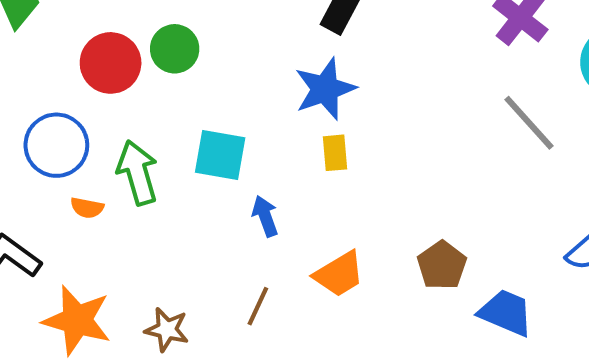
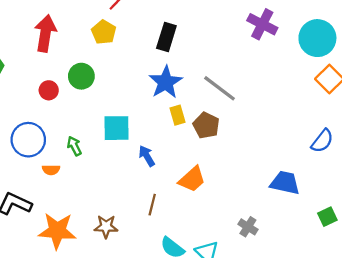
red circle: (111, 63) -> (49, 90), size x0.6
gray line: (529, 123) -> (219, 88), moved
green arrow: (137, 173) -> (74, 146), size x0.6
brown pentagon: (442, 265) -> (206, 125), moved

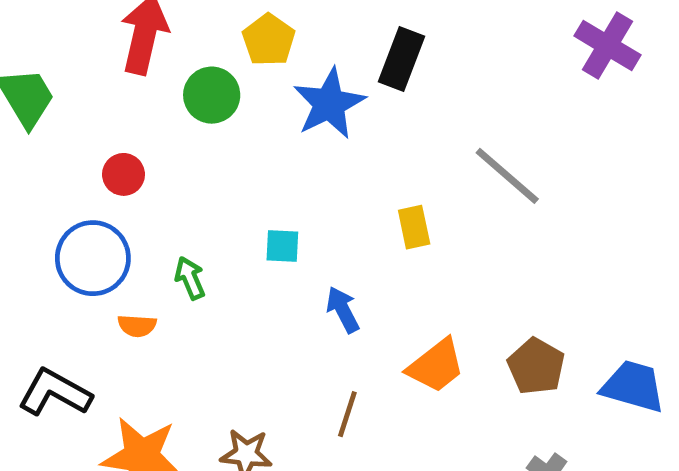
green circle: (81, 76) -> (212, 95), moved
blue star: (166, 82) -> (329, 104), moved
red circle: (49, 90) -> (123, 174), moved
brown pentagon: (206, 125) -> (536, 366), moved
cyan square: (117, 128) -> (282, 246), size x0.6

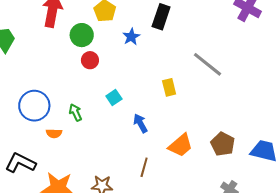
blue star: (329, 104) -> (131, 37), size x0.6
red circle: (123, 174) -> (90, 60), moved
cyan square: (282, 246) -> (114, 97), turned -35

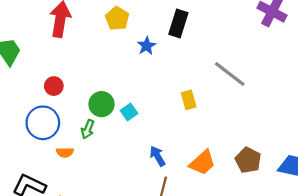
green circle: (82, 35) -> (101, 104), moved
red circle: (90, 60) -> (54, 86), moved
green arrow: (76, 112) -> (88, 129), turned -132
blue arrow: (140, 123) -> (158, 156), moved

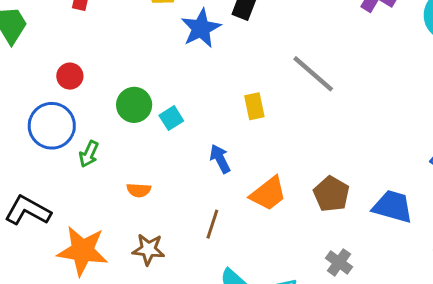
blue star: (147, 46) -> (201, 28), size x1.5
green arrow: (88, 129) -> (89, 154), moved
orange semicircle: (65, 152) -> (139, 190), moved
blue arrow: (158, 156) -> (220, 159), moved

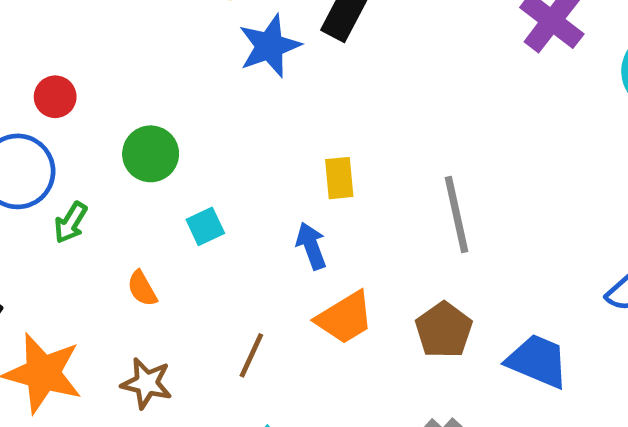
gray line: (313, 74) -> (456, 214), moved, turned 30
cyan square: (171, 118) -> (205, 226), moved
blue arrow: (220, 159) -> (311, 246), moved
orange semicircle: (139, 190) -> (142, 288), turned 50

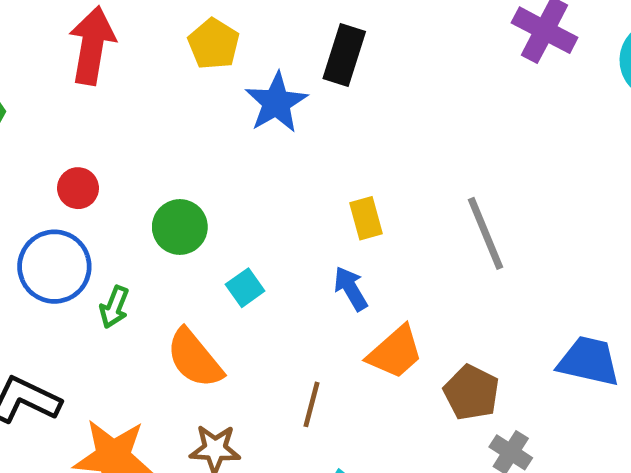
orange semicircle: (142, 288) -> (195, 358), size x1.8
brown pentagon: (444, 330) -> (471, 393), moved

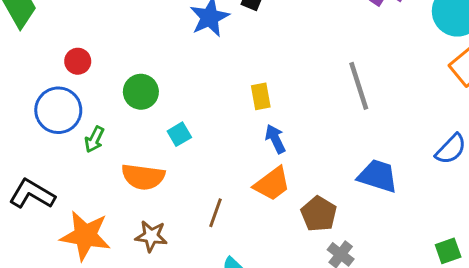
gray line: (485, 233) -> (359, 86), moved
blue arrow: (351, 289) -> (275, 139), moved
orange semicircle: (195, 358) -> (143, 177), turned -48
blue trapezoid: (589, 361) -> (378, 176), moved

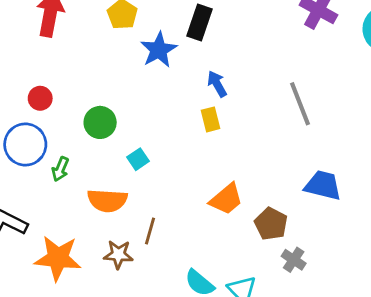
blue arrow: (275, 139) -> (217, 84), moved
brown line: (216, 213) -> (150, 231), moved

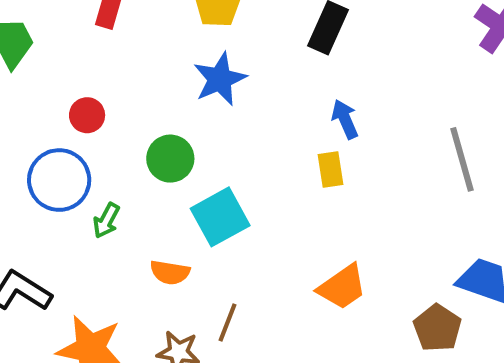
blue star: (159, 50) -> (220, 79), moved
cyan square: (138, 159) -> (220, 217), size x1.8
orange semicircle: (107, 200) -> (170, 272), size x0.7
brown pentagon: (271, 224) -> (437, 328), moved

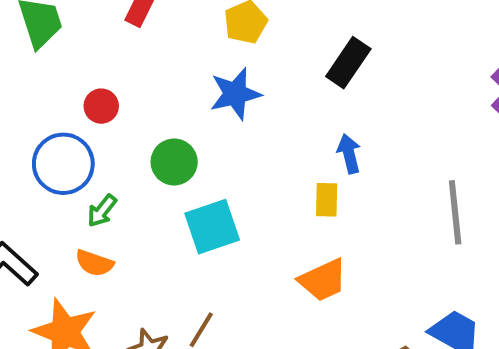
orange semicircle: (170, 272) -> (94, 263), moved
orange trapezoid: (342, 287) -> (323, 280), moved

